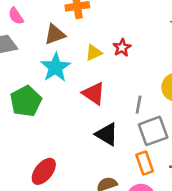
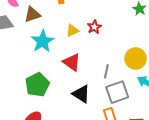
brown triangle: (55, 34) -> (32, 14), moved
green pentagon: (26, 101) -> (37, 85), moved

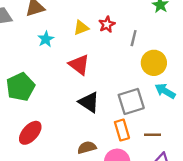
cyan star: (42, 41) -> (46, 39), size x0.6
gray line: (106, 71) -> (134, 38), moved
green pentagon: (37, 85) -> (20, 87), moved

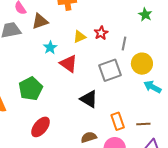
red triangle: (79, 65) -> (69, 64), moved
gray square: (131, 101) -> (110, 70), moved

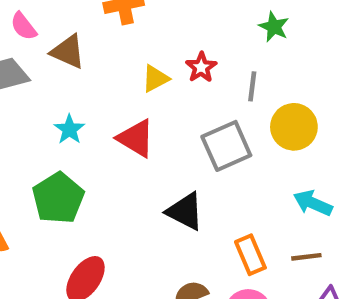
green star: (145, 15) -> (274, 27), moved
brown triangle: (40, 21) -> (68, 52), turned 48
cyan star: (50, 48) -> (69, 129), moved
cyan arrow: (153, 87) -> (313, 203), moved

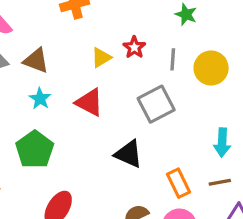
brown triangle: (68, 52) -> (36, 61), moved
yellow circle: (294, 127) -> (211, 68), moved
cyan arrow: (313, 203) -> (222, 142), turned -108

